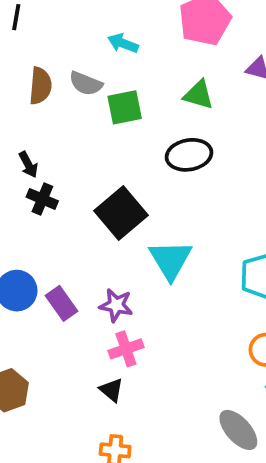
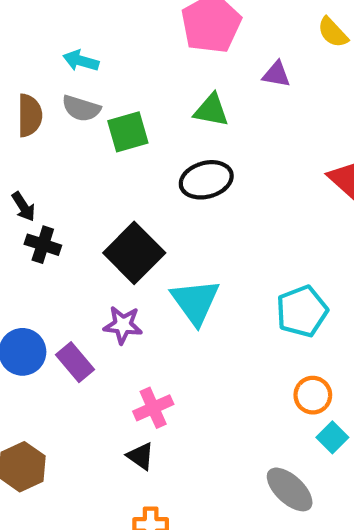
cyan arrow: (123, 43) -> (81, 61), moved
purple star: (116, 305) -> (123, 325), moved

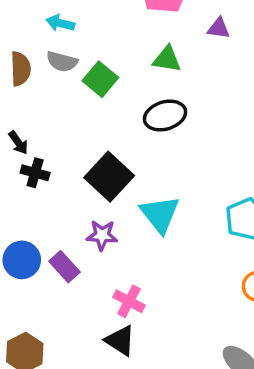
green square: (128, 132) -> (100, 79), turned -32
pink cross: (153, 408) -> (129, 301), turned -36
black triangle: (141, 456) -> (120, 341), size x1.4

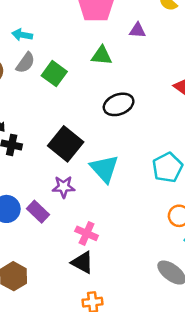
gray semicircle: (62, 62) -> (25, 63), turned -65
black ellipse: (165, 116) -> (119, 104), moved

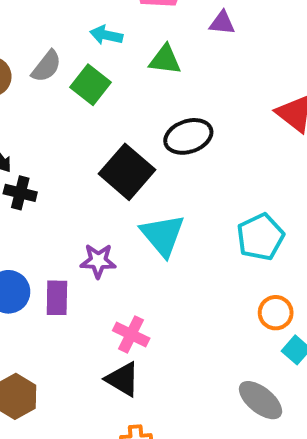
cyan arrow: (22, 35) -> (106, 35), moved
black square: (66, 144) -> (127, 172), moved
purple rectangle: (38, 212) -> (57, 298), turned 45

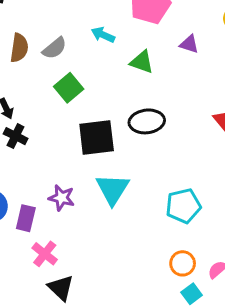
green square: (90, 85) -> (69, 88), moved
black square: (127, 172) -> (97, 138), turned 30
pink cross: (131, 334) -> (45, 254), moved

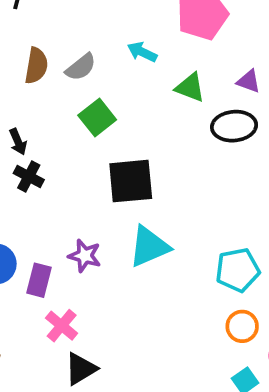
purple triangle: (189, 44) -> (249, 81), moved
black ellipse: (147, 121) -> (234, 126), moved
cyan triangle: (113, 189) -> (149, 247), turned 33
orange circle: (183, 263) -> (242, 326), moved
black triangle: (61, 288) -> (81, 369), turned 44

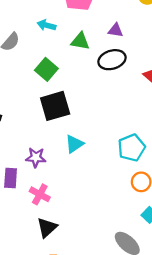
green square: (97, 117) -> (46, 69), moved
cyan triangle: (149, 247) -> (74, 144), size x0.7
pink cross: (62, 326) -> (40, 194), moved

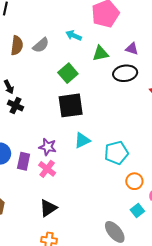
green triangle: (80, 41) -> (100, 53), turned -30
cyan pentagon: (132, 148) -> (116, 153), moved
pink cross: (40, 194) -> (47, 169), moved

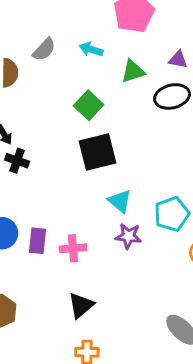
gray semicircle: (41, 45) -> (44, 50), moved
cyan triangle: (82, 140) -> (120, 201), turned -48
purple star: (48, 147) -> (128, 236), moved
pink cross: (47, 169) -> (73, 248), turned -36

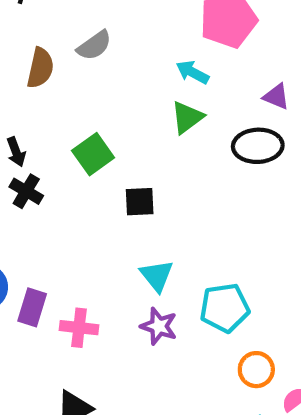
cyan arrow: (91, 49) -> (192, 72), moved
green triangle: (133, 71) -> (187, 117), moved, turned -30
green square: (89, 105) -> (93, 154), moved
black square: (98, 152) -> (140, 202), size x0.6

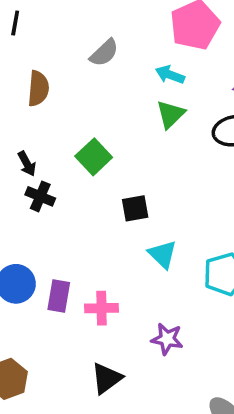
gray semicircle: (94, 45) -> (104, 53), moved
black square: (140, 202) -> (135, 208), moved
purple star: (159, 326) -> (167, 339), moved

